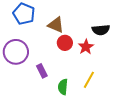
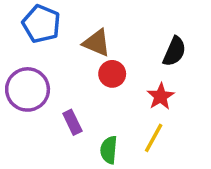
black semicircle: (101, 30) -> (174, 51), turned -60
red star: (86, 47) -> (161, 96), moved

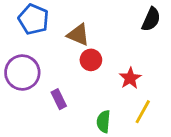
black semicircle: (174, 51) -> (151, 19), moved
yellow line: (154, 138) -> (143, 112), moved
green semicircle: (109, 150) -> (104, 121), moved

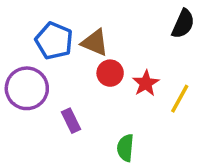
blue pentagon: (34, 19) -> (54, 41), moved
red star: (130, 78) -> (146, 83), moved
yellow line: (143, 112) -> (180, 99), moved

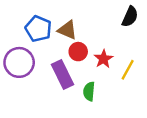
purple rectangle: (71, 121) -> (62, 75), moved, size x1.6
green semicircle: (125, 148) -> (89, 91), moved

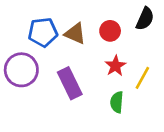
blue pentagon: (38, 29) -> (43, 32), turned -30
red circle: (78, 52) -> (110, 31), moved
green semicircle: (89, 91) -> (117, 102), moved

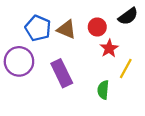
black semicircle: (145, 19) -> (128, 16), turned 30
blue pentagon: (43, 32) -> (38, 28), turned 30
red star: (115, 66) -> (109, 48), moved

